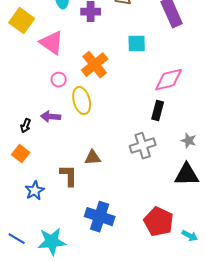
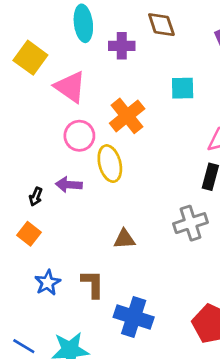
pink circle: (59, 80) -> (79, 136), size x1.5
brown L-shape: (69, 176) -> (93, 284), moved

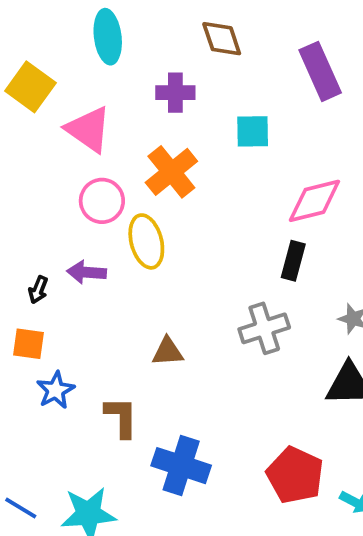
purple cross: (122, 46) -> (175, 93), moved
orange square: (29, 234) -> (29, 344), turned -30
blue star: (48, 283) -> (56, 390), moved

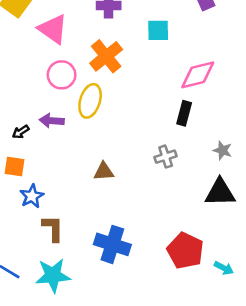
yellow ellipse: (146, 241) -> (90, 101), turned 32
black arrow: (38, 290) -> (21, 132), turned 35
gray cross: (264, 328) -> (166, 157), size x0.7
brown L-shape: (121, 417) -> (53, 228), moved

